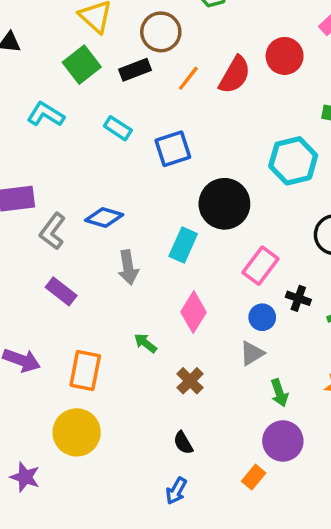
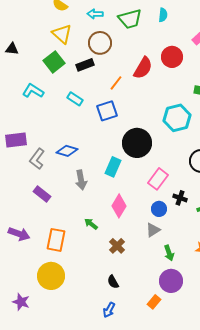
orange line: (188, 78) -> (116, 83), moved

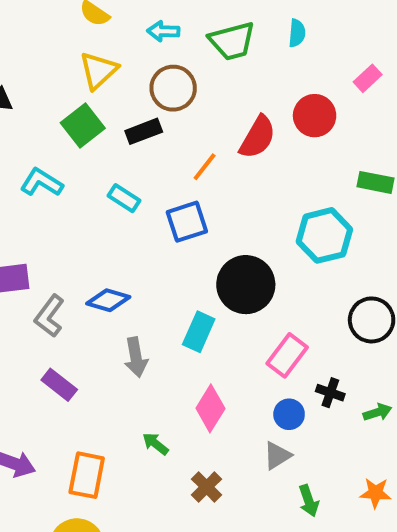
yellow triangle: (62, 34) -> (98, 70), turned 35

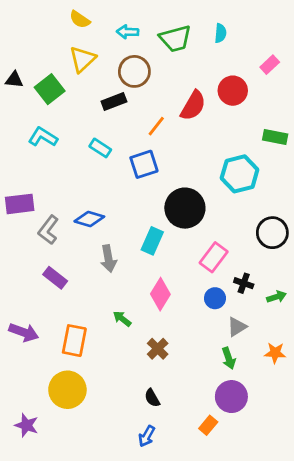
green square: (83, 125) -> (50, 89), moved
gray triangle: (277, 456) -> (237, 327), moved

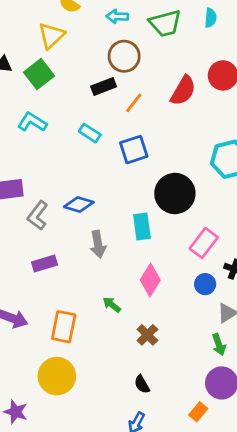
yellow triangle: (82, 59) -> (51, 36), moved
orange line: (156, 126) -> (134, 103), moved
cyan rectangle: (152, 241) -> (142, 226), turned -32
purple rectangle: (55, 278) -> (44, 264), turned -55

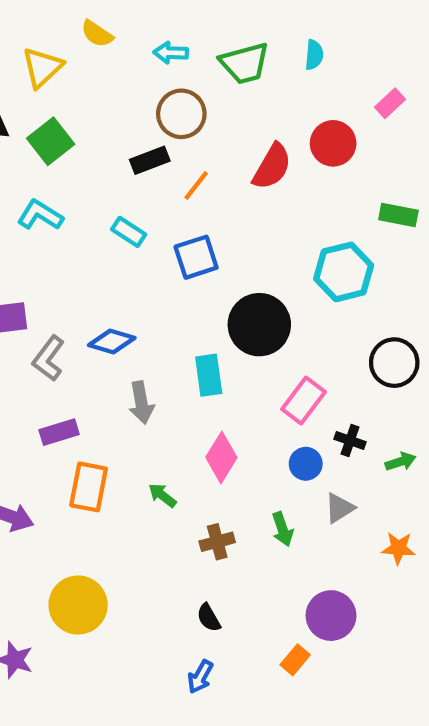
yellow triangle: (51, 36) -> (42, 67), moved
orange rectangle: (64, 327) -> (89, 487), moved
brown cross: (147, 335) -> (217, 542), turned 30
green arrow: (219, 345) -> (283, 529), moved

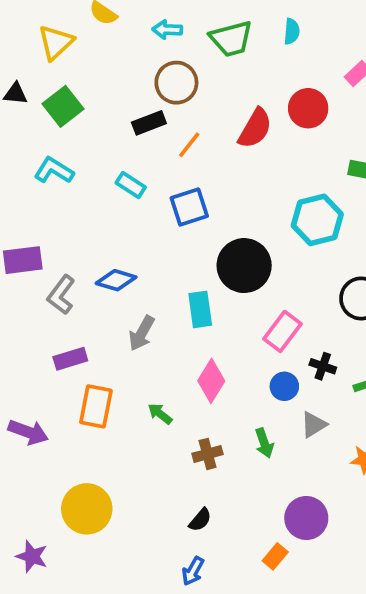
gray arrow: (141, 403) -> (142, 333), turned 39
black semicircle: (209, 618) -> (200, 520), turned -110

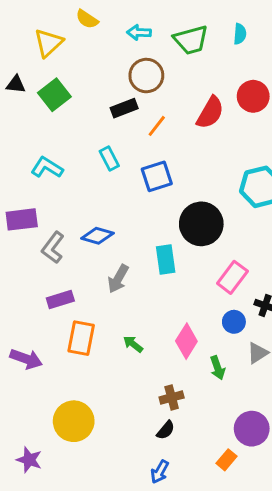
cyan L-shape: (54, 170) -> (47, 168), moved
cyan rectangle: (131, 185) -> (109, 159), turned 30
pink diamond: (211, 381) -> (186, 341), moved
brown cross: (208, 454) -> (172, 397), moved

